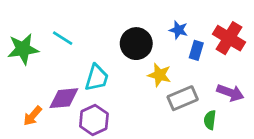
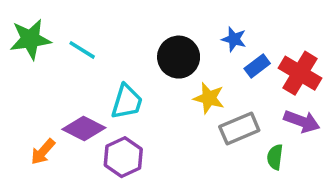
red cross: (229, 38) -> (300, 73), moved
green star: (23, 49) -> (30, 39), moved
blue rectangle: (196, 50) -> (257, 66), turned 36
purple diamond: (64, 98) -> (84, 129), turned 32

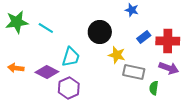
blue star: (234, 39) -> (132, 10), moved
red cross: (300, 73) -> (168, 41), turned -30
gray rectangle: (239, 129) -> (134, 72), turned 35
orange arrow: (43, 152) -> (16, 68), moved, turned 56

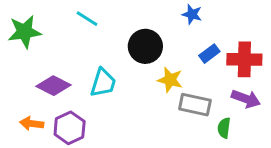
cyan line: (46, 28) -> (87, 19), moved
orange arrow: (16, 68) -> (32, 124), moved
purple diamond: (47, 72) -> (54, 86), moved
purple hexagon: (69, 88) -> (70, 128), moved

